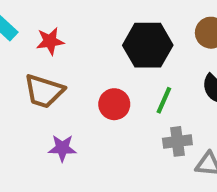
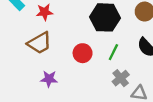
brown trapezoid: (44, 91) -> (39, 43), turned -50
gray cross: (177, 141) -> (121, 78), turned -35

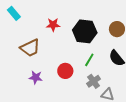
red star: (45, 12) -> (53, 25), moved
red circle: (83, 53) -> (65, 71), moved

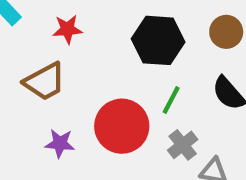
red star: (53, 25) -> (67, 29), moved
red circle: (65, 71) -> (122, 126), size x1.6

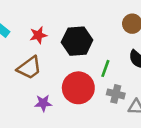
black hexagon: (158, 40) -> (77, 41), moved
gray cross: (183, 145) -> (116, 94), turned -30

